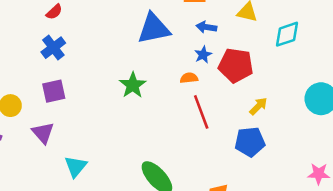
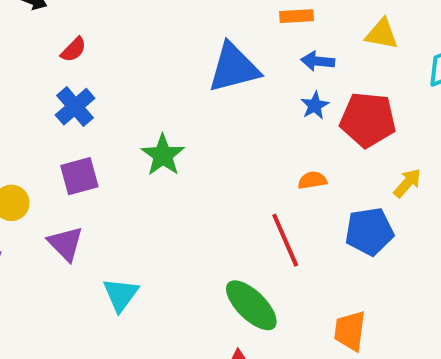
orange semicircle: (189, 78) -> (312, 180), moved
green star: (133, 85) -> (163, 155), moved
red line: (201, 112) -> (285, 240), moved
blue pentagon: (250, 142) -> (369, 231), moved

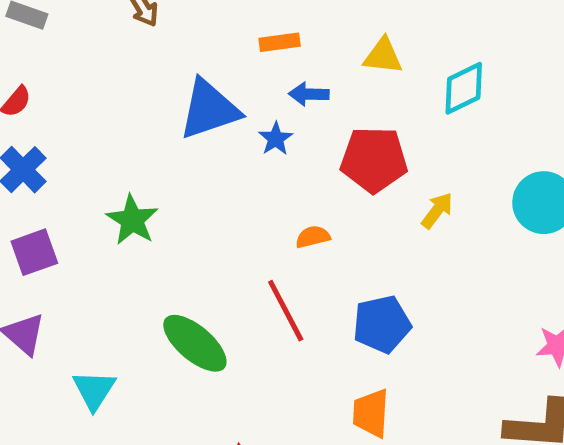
blue star: (315, 105) -> (276, 139), moved
yellow arrow: (407, 183) -> (437, 210), moved
blue pentagon: (369, 231) -> (382, 324), moved
green ellipse: (251, 305) -> (195, 343), moved

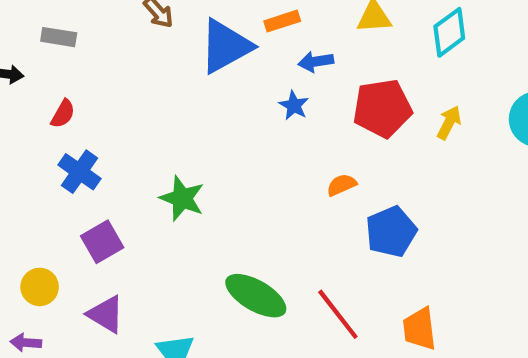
blue triangle: (209, 109) -> (225, 46), moved
yellow arrow: (437, 210) -> (449, 123), moved
red line: (286, 311) -> (338, 314), moved
blue pentagon: (382, 324) -> (391, 232), moved

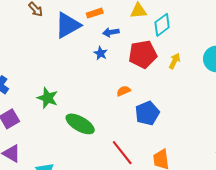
cyan diamond: (449, 32) -> (162, 25), moved
green ellipse: (256, 296) -> (80, 124), moved

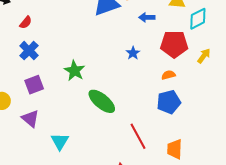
blue star: (101, 53) -> (133, 53), moved
orange semicircle: (123, 91) -> (168, 75), moved

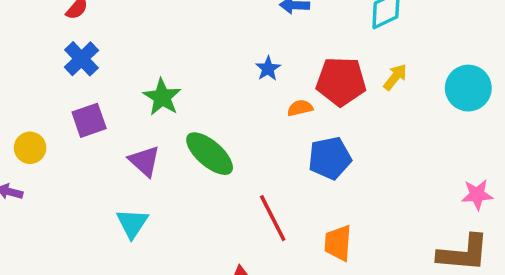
red pentagon: (174, 44) -> (341, 81), moved
orange semicircle: (168, 75) -> (300, 108), moved
purple triangle: (30, 119) -> (144, 161), moved

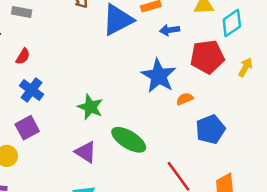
blue star: (268, 69) -> (159, 76), size x2.0
red pentagon: (341, 81) -> (207, 57), moved
purple square: (89, 120) -> (27, 128), moved

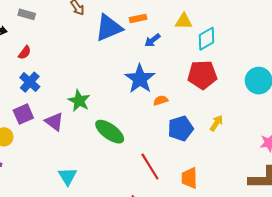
blue arrow: (170, 30) -> (153, 40), turned -35
red pentagon: (207, 57) -> (202, 75), moved
yellow arrow: (245, 67) -> (216, 123), moved
purple triangle: (86, 152) -> (54, 122), moved

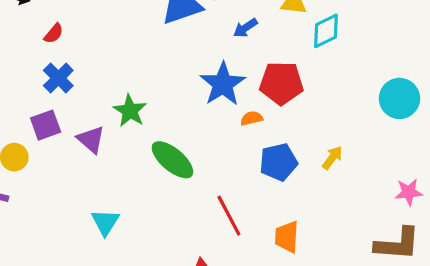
red pentagon: (202, 75) -> (281, 83), moved

